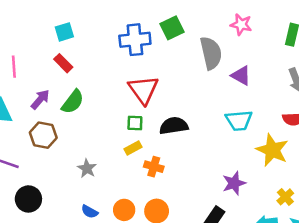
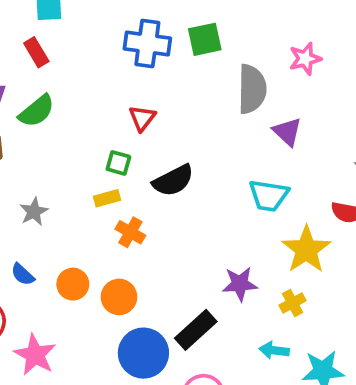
pink star: (241, 25) -> (305, 59), turned 30
red triangle: (143, 90) -> (142, 118), size x0.6
black semicircle: (174, 126) -> (173, 181), turned 148
yellow cross: (285, 197) -> (293, 303), moved

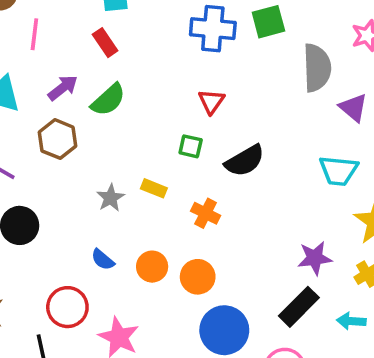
yellow rectangle: (107, 198) -> (154, 188), moved, turned 40
black rectangle: (196, 330) -> (299, 307), moved

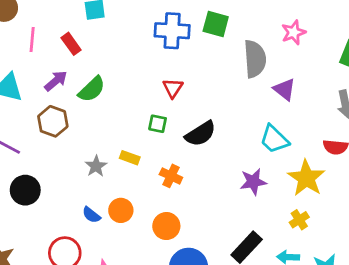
green square: (268, 22) -> (216, 24), turned 32
red rectangle: (105, 43) -> (71, 44), moved
cyan trapezoid: (338, 171) -> (274, 139), turned 40
purple star: (315, 258) -> (253, 182), moved
orange circle: (152, 267) -> (121, 210), moved

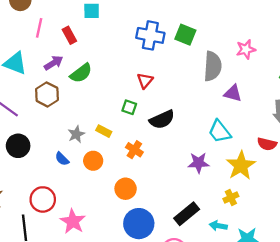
purple triangle: (284, 89) -> (233, 93), turned -30
orange circle: (121, 210) -> (93, 161), moved
blue semicircle: (91, 215) -> (62, 159), moved

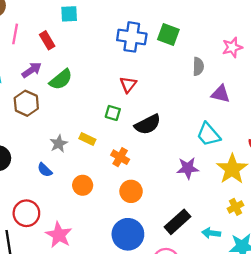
gray semicircle: (213, 66) -> (198, 66), size x0.6
orange circle: (93, 161) -> (83, 185), moved
orange circle: (126, 189) -> (131, 191), moved
yellow cross: (231, 198) -> (236, 207), moved

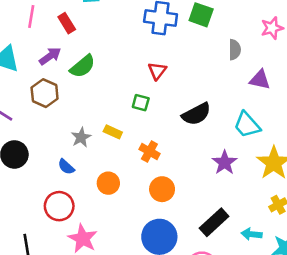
black semicircle: (148, 124) -> (196, 114), moved
purple star: (188, 168) -> (225, 163), turned -30
red circle: (26, 213) -> (59, 206), moved

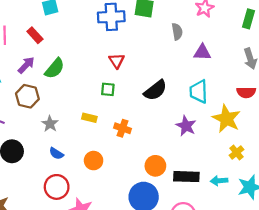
cyan trapezoid: (247, 125) -> (199, 92), turned 50
gray star: (81, 137) -> (50, 124), moved
orange circle: (162, 189) -> (155, 166), moved
black rectangle: (214, 222) -> (186, 177), turned 55

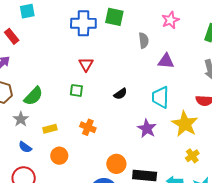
green semicircle: (55, 68) -> (33, 96), moved
black semicircle: (155, 90) -> (120, 94), size x0.6
yellow rectangle: (89, 118) -> (50, 129), moved, turned -32

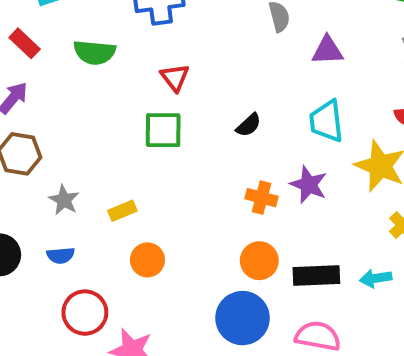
green square: (76, 90) -> (163, 130), size x1.5
green semicircle: (33, 96) -> (95, 52), moved, turned 60
orange cross: (88, 127) -> (262, 198), moved
blue semicircle: (25, 147) -> (61, 255), moved, turned -32

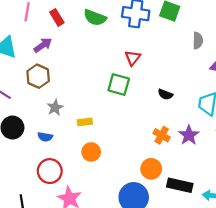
green semicircle: (95, 52) -> (95, 18), moved
black semicircle: (249, 125) -> (165, 94), turned 48

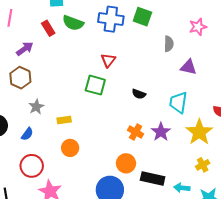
red rectangle: (57, 17) -> (48, 28), moved
blue semicircle: (45, 137) -> (27, 134), turned -64

